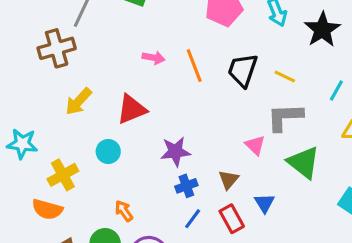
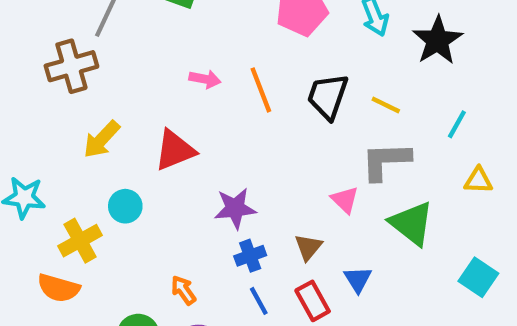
cyan circle: (108, 151) -> (125, 206), moved
orange arrow: (124, 211) -> (183, 290), moved
blue line: (193, 219) -> (259, 301), turned -65

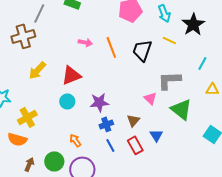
yellow line: (386, 105) -> (169, 40), moved
cyan circle: (125, 206) -> (67, 101), moved

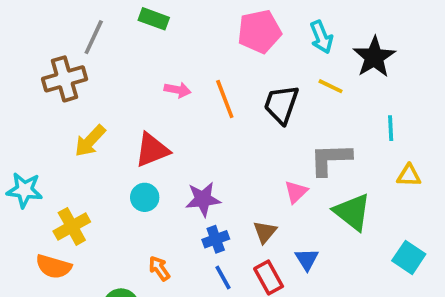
cyan line: (202, 63) -> (391, 128), turned -32
pink triangle: (150, 98) -> (296, 192), turned 32

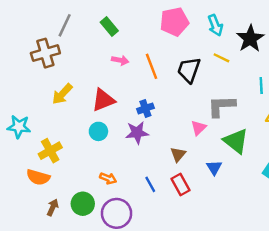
green rectangle: (154, 19) -> (109, 27), moved, turned 30
blue cross: (216, 239) -> (145, 108), moved
blue triangle: (307, 259) -> (214, 168), moved
orange arrow: (159, 268) -> (108, 178), turned 147

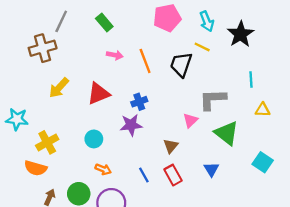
yellow line: (221, 58) -> (202, 47), moved
cyan circle: (98, 131) -> (94, 139), moved
blue triangle: (214, 168) -> (211, 169), moved

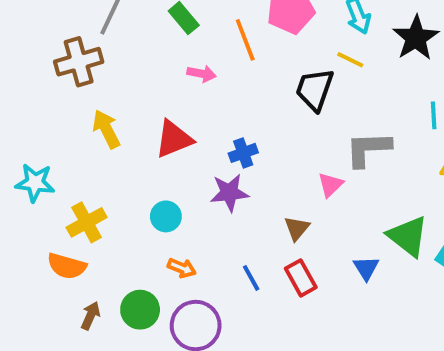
orange line: (145, 61) -> (245, 40), moved
yellow arrow: (59, 88) -> (106, 129), turned 110
green triangle: (227, 133) -> (408, 236), moved

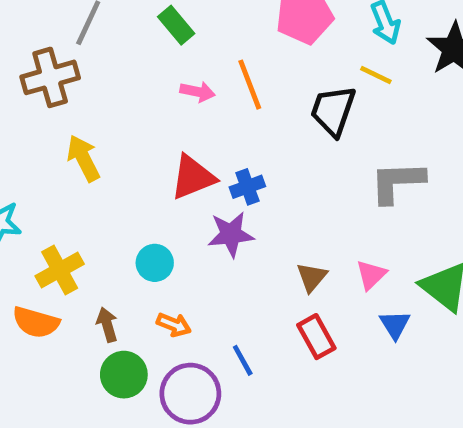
orange line: (245, 40) -> (250, 85), moved
red triangle: (174, 139) -> (193, 177), moved
pink triangle: (330, 185) -> (371, 275), moved
blue line: (251, 278) -> (243, 360), moved
brown arrow: (91, 316) -> (107, 325), moved, turned -40

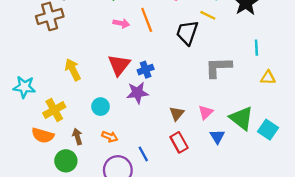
yellow arrow: (83, 158) -> (73, 70), moved
red triangle: (193, 177) -> (119, 65), turned -30
green circle: (124, 375) -> (66, 161), moved

